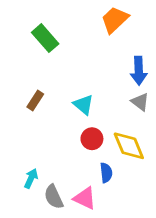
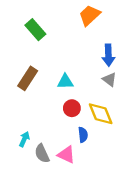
brown rectangle: (35, 100) -> (28, 78), size x1.5
cyan triangle: (83, 105) -> (65, 82), turned -42

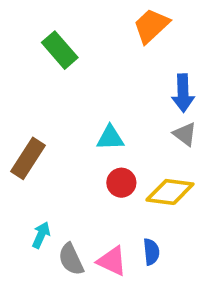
brown rectangle: (28, 78) -> (28, 158), moved
yellow diamond: (101, 114) -> (170, 192), turned -60
blue semicircle: (83, 135) -> (151, 252), moved

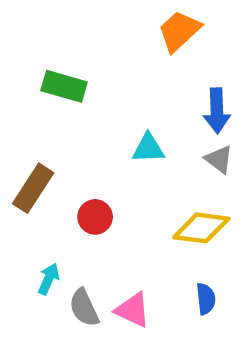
green rectangle: (60, 50) -> (64, 86), moved, turned -33
cyan triangle: (110, 138) -> (148, 148), moved
red circle: (121, 183) -> (95, 217), moved
blue semicircle: (151, 252) -> (206, 299), moved

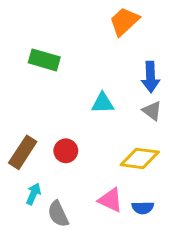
brown rectangle: (33, 188) -> (23, 152), moved
blue semicircle: (206, 299) -> (143, 208), turned 95
pink triangle: (133, 310) -> (110, 200), moved

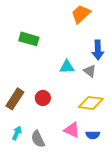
gray triangle: (152, 111) -> (90, 71), moved
cyan arrow: (33, 194) -> (17, 133), moved

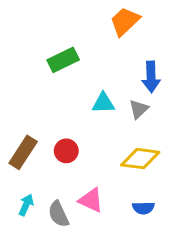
green rectangle: (29, 39) -> (63, 60), moved, turned -42
gray triangle: (90, 71) -> (139, 109), turned 40
pink triangle: (72, 130) -> (91, 200), moved

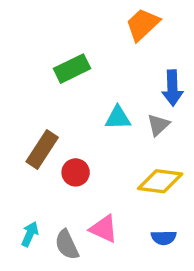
brown rectangle: (23, 152) -> (42, 150), moved

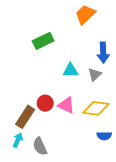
brown rectangle: (42, 150) -> (25, 117), moved
pink triangle: (104, 229) -> (66, 105), moved
blue semicircle: (164, 238) -> (104, 136), moved

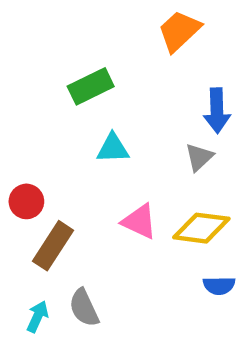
cyan triangle: (70, 70) -> (113, 148), moved
red circle: (45, 103) -> (26, 201), moved
cyan arrow: (18, 140) -> (37, 317), moved

